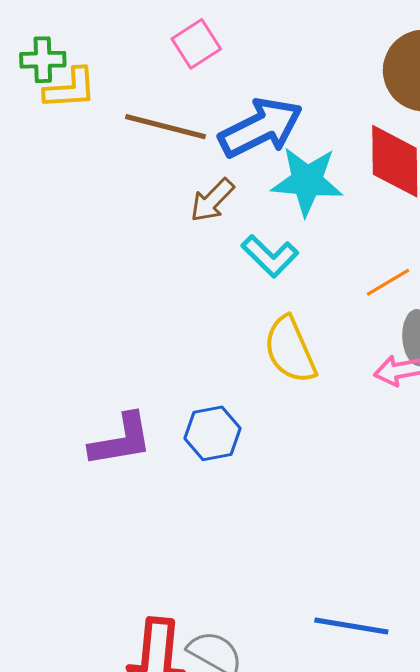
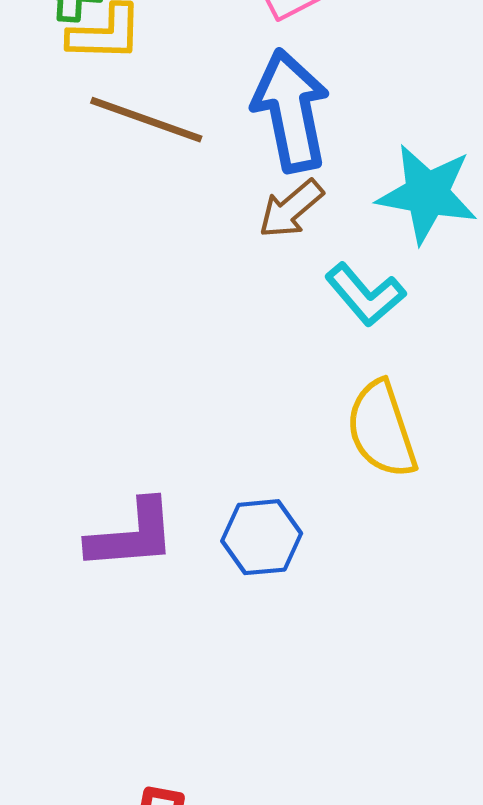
brown line: (166, 127) -> (146, 120), moved
blue arrow: (261, 128) -> (291, 111), moved, turned -80

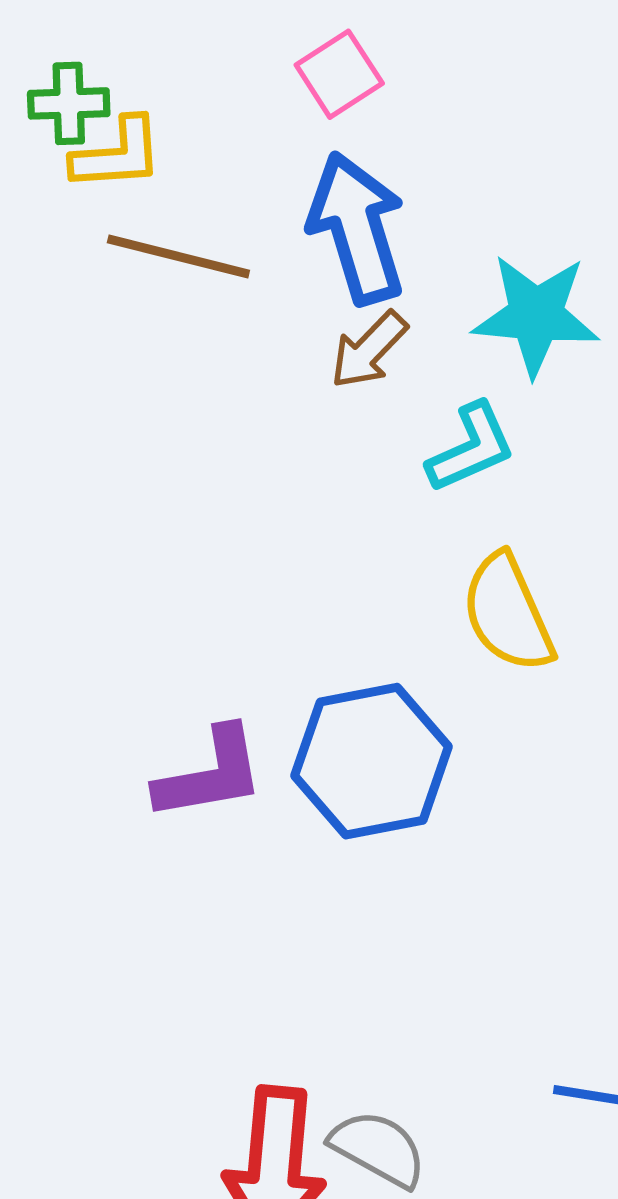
cyan L-shape: (365, 295) -> (471, 448), turned -68
blue hexagon: (262, 537) -> (372, 761), size x1.6

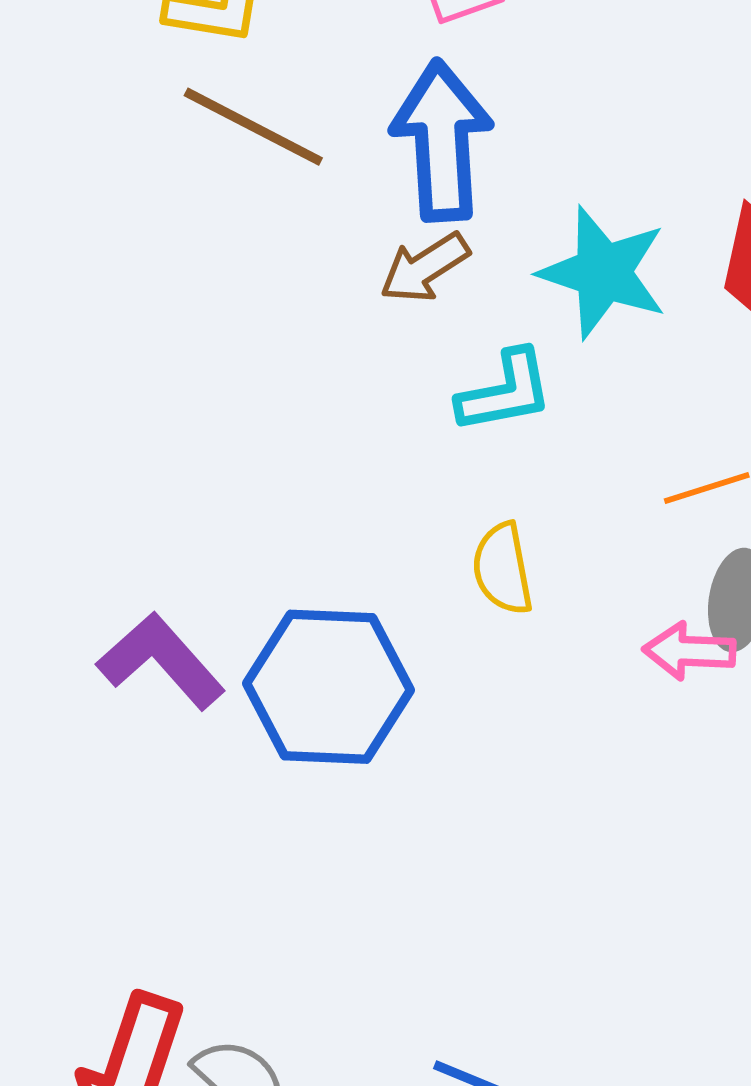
yellow semicircle: (508, 613) -> (503, 569), size x0.7
purple L-shape: (210, 774) -> (161, 661), turned -135

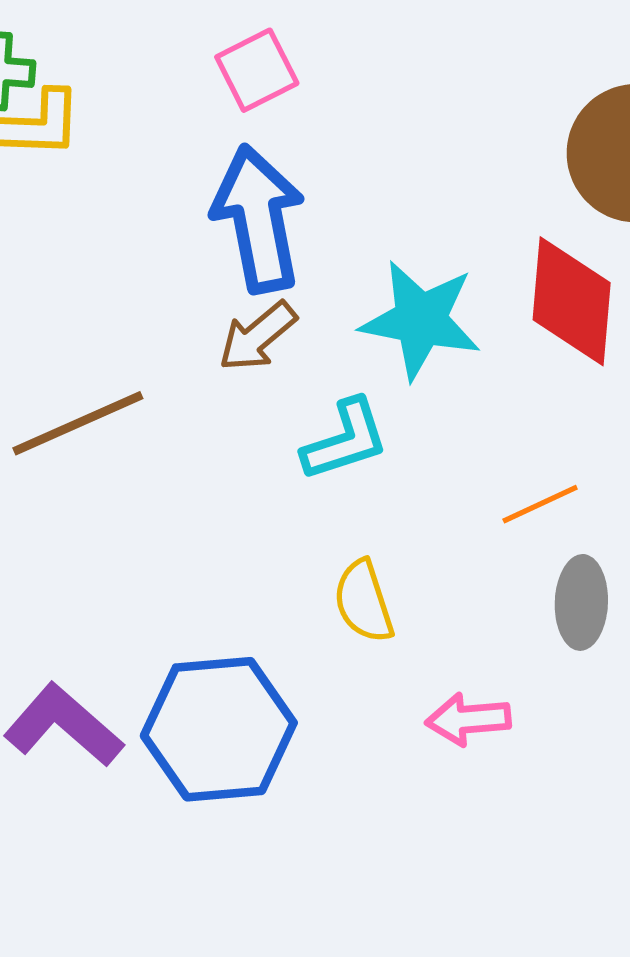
brown line: (253, 127) -> (78, 423), moved, turned -44
pink arrow: (689, 651) -> (468, 719), moved

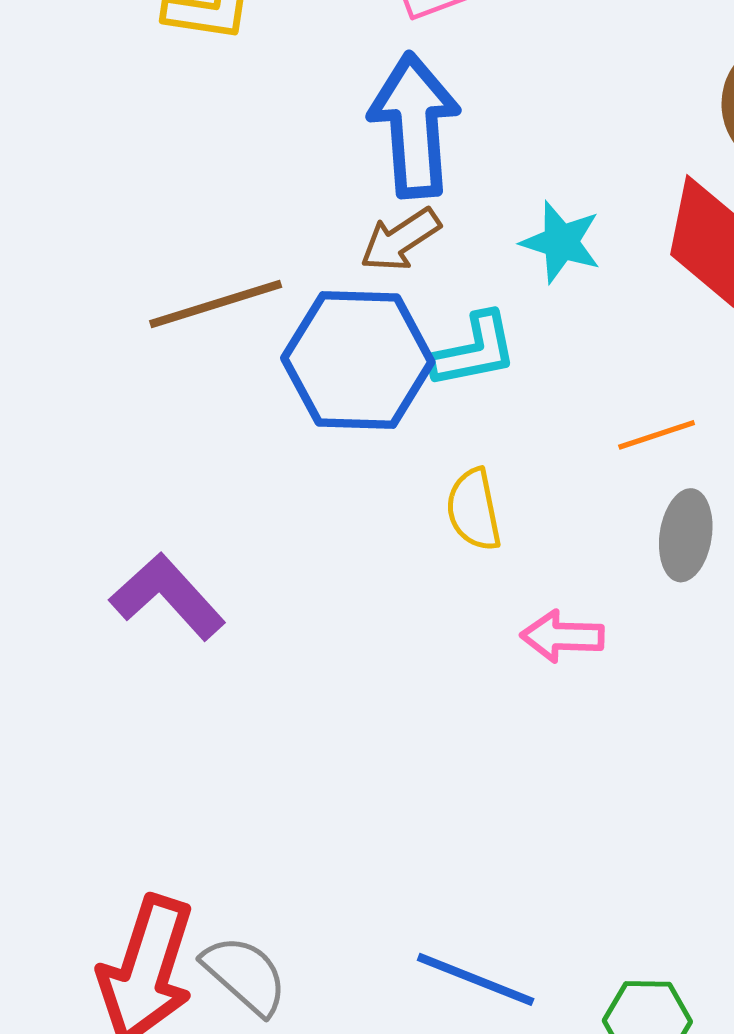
cyan star: (421, 320) -> (561, 242), size x0.7
blue hexagon: (219, 729) -> (358, 360), moved

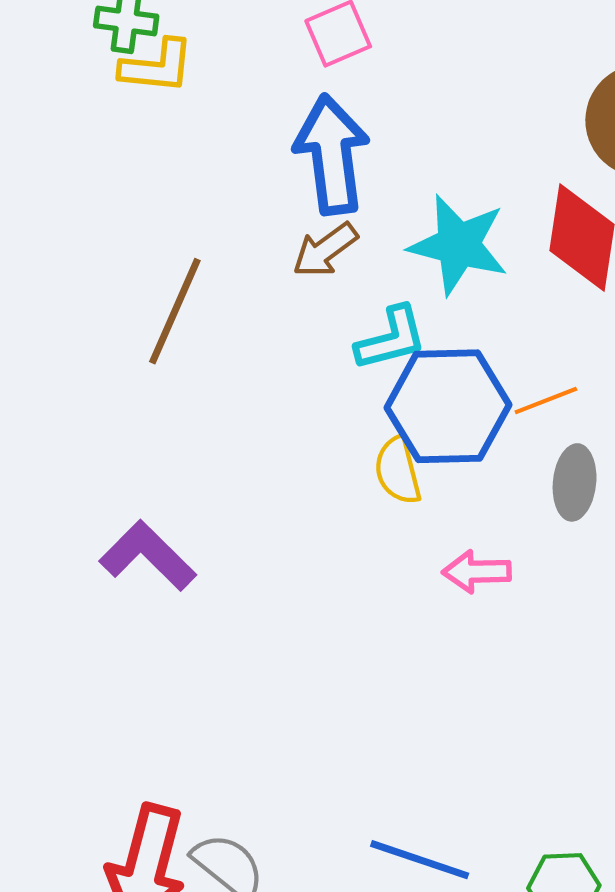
cyan star: (561, 242) -> (458, 245), size x1.5
brown line: (216, 304) -> (175, 311), turned -46
blue hexagon: (358, 360) -> (448, 406), moved

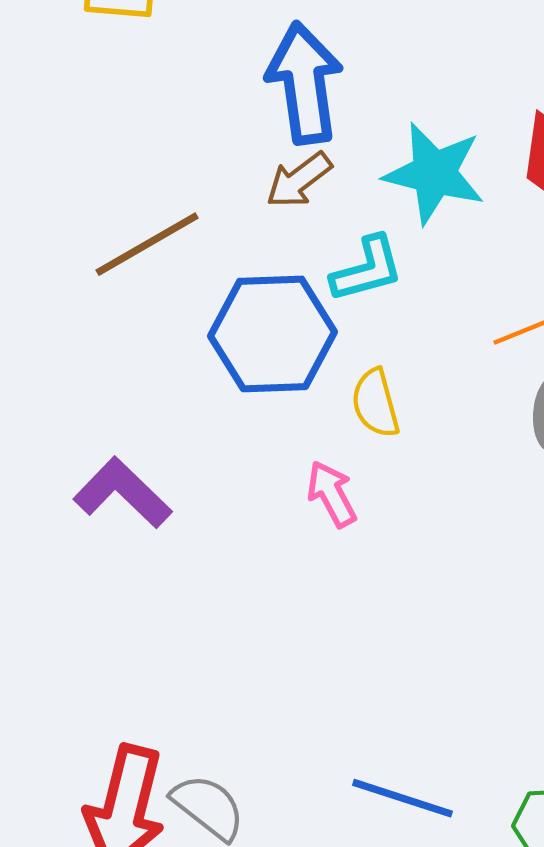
brown line: (175, 311) -> (147, 244), turned 37
blue hexagon: (448, 406) -> (273, 334), moved
pink arrow: (477, 572) -> (332, 494), moved, turned 64

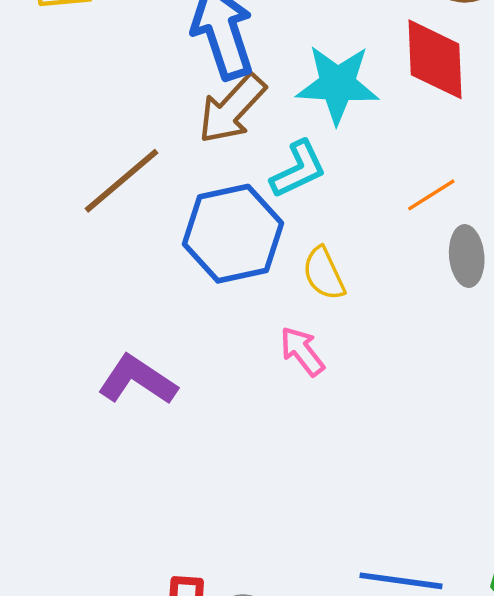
brown arrow: (299, 180) -> (232, 109), size x1.4

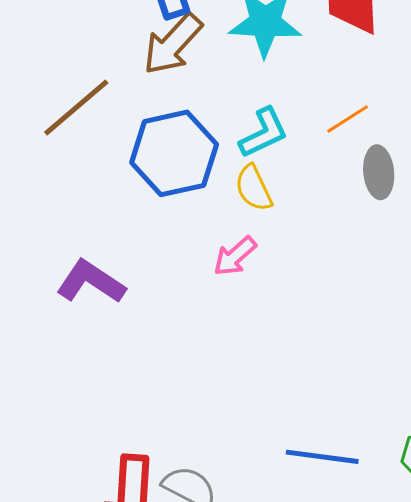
cyan L-shape: (298, 169) -> (263, 133), moved
pink arrow: (302, 351) -> (235, 256), turned -93

